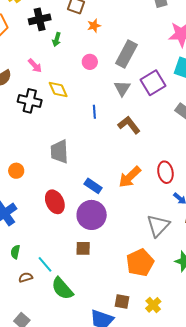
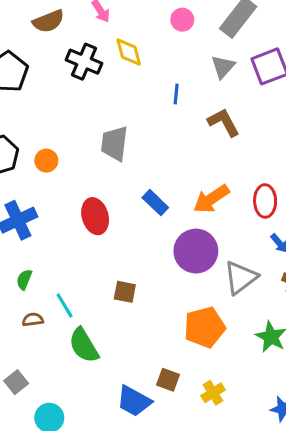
purple circle: (92, 215) -> (196, 251), moved

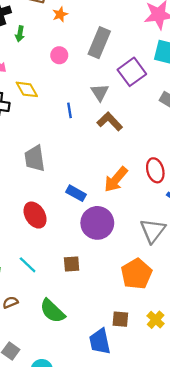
gray triangle: (223, 67) -> (100, 92), moved
purple circle: (196, 251) -> (97, 223), moved
cyan line: (65, 305) -> (28, 265), moved
blue trapezoid: (134, 401) -> (100, 341), turned 64

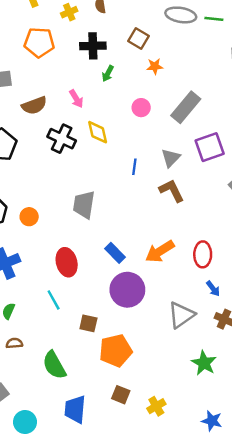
cyan line: (28, 265) -> (54, 300), moved
orange pentagon: (136, 274) -> (116, 351), moved
blue trapezoid: (100, 341) -> (75, 409), moved

